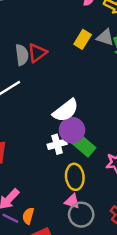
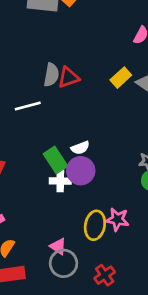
white semicircle: (66, 110) -> (80, 148), size x0.6
green rectangle: (84, 145) -> (56, 160), moved
yellow ellipse: (75, 177) -> (95, 225), moved

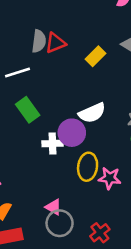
yellow rectangle: (121, 78) -> (95, 56), moved
white semicircle: (80, 148) -> (92, 113), moved, size x1.5
green rectangle: (56, 160) -> (28, 110), moved
yellow ellipse: (95, 225) -> (88, 167), moved

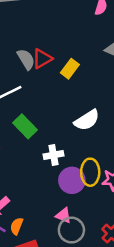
gray semicircle: (39, 41) -> (26, 59), turned -30
yellow rectangle: (95, 56) -> (70, 69), moved
purple circle: (72, 133) -> (72, 180), moved

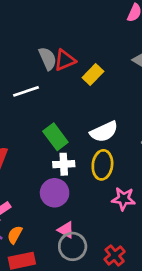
green rectangle: (25, 126) -> (55, 137), moved
yellow ellipse: (90, 172) -> (102, 165), moved
purple circle: (72, 180) -> (55, 193), moved

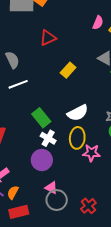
gray semicircle: (48, 59) -> (12, 60), moved
red triangle: (65, 60) -> (48, 38), moved
white cross: (64, 164) -> (48, 138), turned 35
pink star: (124, 199) -> (91, 153), moved

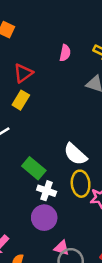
pink semicircle: (98, 23) -> (65, 53), moved
yellow rectangle: (68, 70) -> (21, 100), moved
white semicircle: (78, 113) -> (75, 154), turned 80

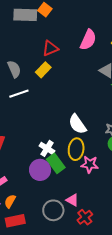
pink semicircle: (65, 53) -> (88, 40), size x1.5
green rectangle: (34, 168) -> (56, 163), moved
pink triangle: (62, 248) -> (72, 200), moved

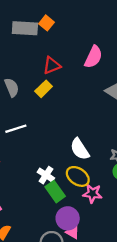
white line: (19, 94) -> (16, 129), moved
yellow ellipse: (76, 149) -> (78, 176), turned -65
purple circle: (40, 170) -> (68, 218), moved

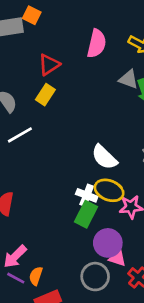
white line: (16, 129) -> (20, 135), moved
white cross: (46, 175) -> (87, 195), moved
green rectangle: (55, 192) -> (86, 214), turned 75

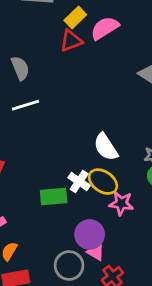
pink semicircle: (97, 44) -> (105, 28), moved, turned -148
yellow rectangle: (45, 95) -> (75, 18), moved
green rectangle: (86, 214) -> (54, 197), moved, turned 45

